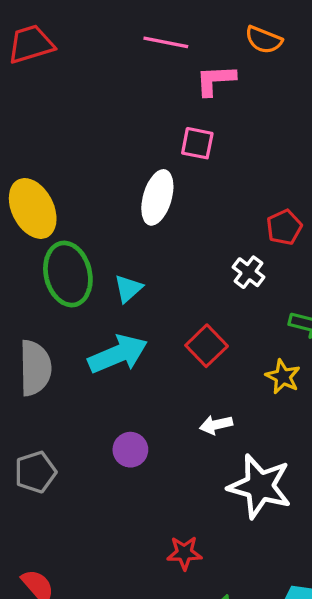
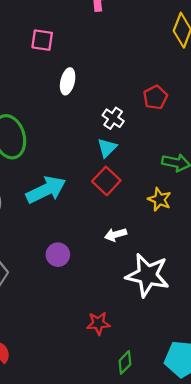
pink square: (197, 143) -> (42, 40), moved
white ellipse: (157, 197) -> (68, 81), size x0.7
white cross: (249, 272) -> (113, 118), moved
cyan triangle: (128, 289) -> (107, 148), moved

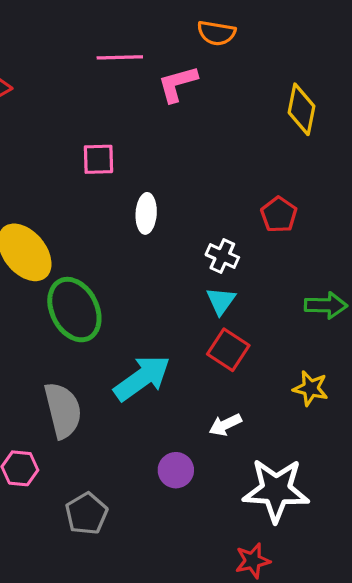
yellow star: (160, 199) -> (311, 388), moved
white arrow: (115, 235) -> (225, 425), moved
white star: (148, 275) -> (276, 490), moved

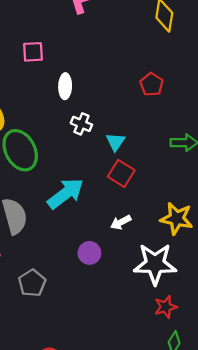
white cross: (222, 256) -> (81, 124), moved
yellow star: (311, 388) -> (177, 219), moved, size x1.4
red star: (253, 561) -> (166, 307), moved

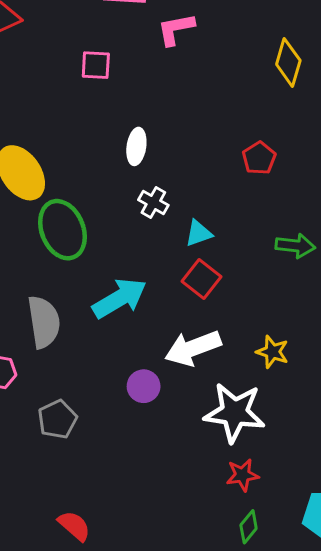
pink square: (33, 52) -> (96, 65), moved
cyan triangle: (116, 142) -> (199, 233), turned 30
yellow star: (177, 219) -> (272, 352), size x0.7
white arrow: (121, 222) -> (193, 348), size x1.8

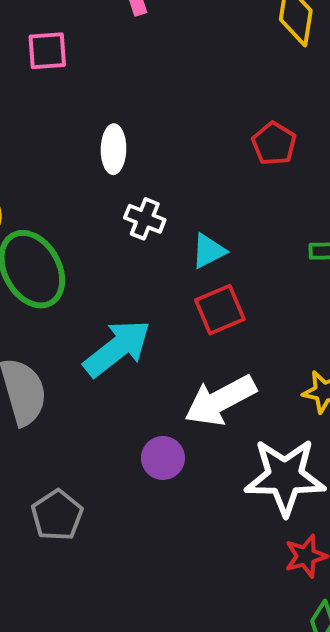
red square: (202, 279) -> (220, 310), turned 36

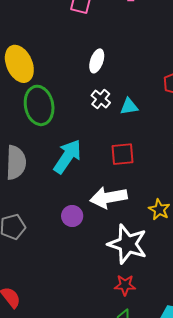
cyan triangle: (208, 251) -> (129, 107), moved
cyan arrow: (117, 348) -> (67, 157), turned -36

